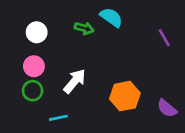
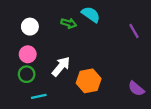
orange hexagon: (125, 96) -> (89, 81), moved
cyan line: (58, 118) -> (39, 96), moved

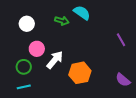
purple line: (134, 31) -> (121, 40), moved
pink circle: (28, 54) -> (37, 49), moved
cyan line: (39, 96) -> (24, 87), moved

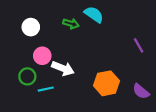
white arrow: (55, 60) -> (63, 68), turned 72
orange hexagon: (80, 73) -> (107, 83), moved
cyan line: (24, 87) -> (46, 89), moved

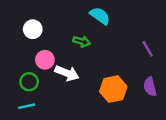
green arrow: (71, 24) -> (82, 41), moved
cyan line: (46, 89) -> (27, 106), moved
purple semicircle: (141, 91) -> (150, 87), moved, turned 36

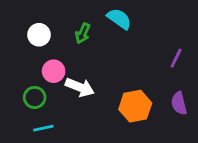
green arrow: (82, 41) -> (83, 33), moved, turned 98
purple line: (148, 49) -> (176, 58), turned 56
cyan line: (27, 106) -> (43, 128), moved

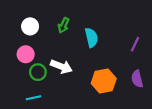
cyan semicircle: (119, 19) -> (91, 38), moved, turned 42
pink circle: (54, 71) -> (26, 54), moved
green circle: (35, 97) -> (38, 72), moved

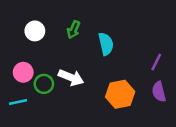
purple line: (135, 44) -> (156, 62), moved
pink circle: (26, 54) -> (23, 72), moved
cyan line: (33, 98) -> (18, 102), moved

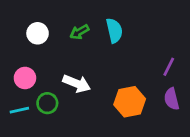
green arrow: (74, 30) -> (79, 32), turned 36
cyan semicircle: (106, 44) -> (114, 31), moved
green circle: (44, 84) -> (47, 103), moved

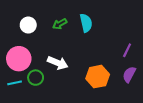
pink circle: (25, 78) -> (19, 59), size x1.5
purple semicircle: (172, 99) -> (129, 74), turned 42

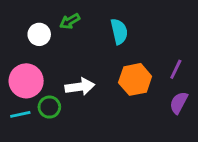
green arrow: (60, 24) -> (70, 21), moved
white arrow: (58, 63) -> (80, 87), turned -30
orange hexagon: (98, 77) -> (135, 79), moved

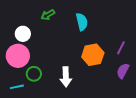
white circle: (39, 34) -> (23, 34), moved
white arrow: (80, 87) -> (66, 77), moved, turned 96
cyan line: (20, 114) -> (17, 87), moved

